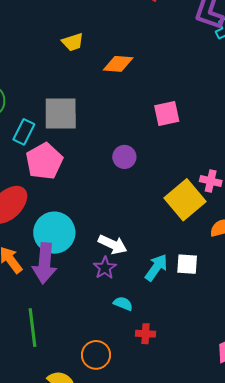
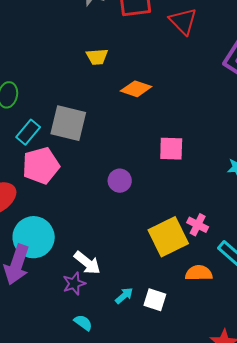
cyan arrow: (156, 268) -> (124, 296), size x0.7

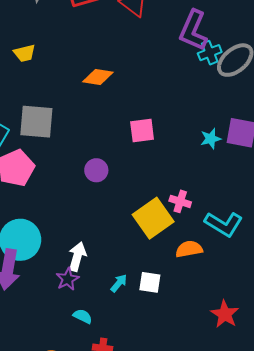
yellow trapezoid: (97, 57) -> (24, 53), moved
white arrow: (87, 263) -> (77, 256), turned -104

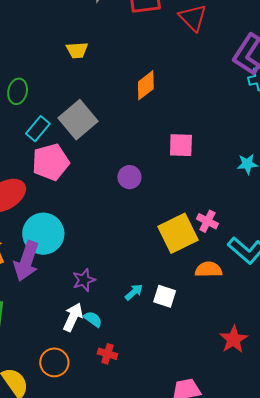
orange diamond: (98, 77) -> (146, 85), turned -56
gray square: (36, 122) -> (78, 120), turned 36
white arrow: (77, 256) -> (73, 317), moved

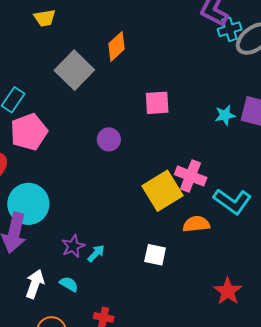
gray square: (78, 120) -> (74, 70), moved
pink cross: (207, 221) -> (191, 176), size x1.4
cyan arrow: (134, 292) -> (96, 253), moved
white arrow: (73, 317) -> (35, 284), moved
cyan semicircle: (93, 319) -> (69, 284), moved

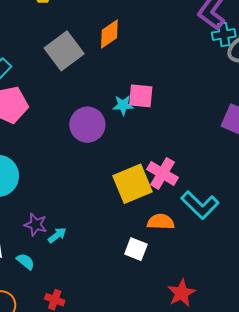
cyan star: (225, 115) -> (123, 105), moved
purple circle: (109, 139) -> (87, 125), size x1.5
purple star: (73, 246) -> (36, 225), turned 30
white square: (155, 255) -> (136, 249), moved

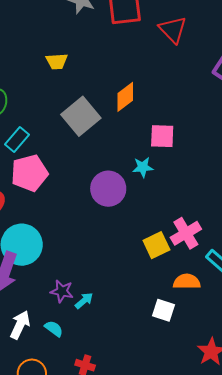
pink square: (141, 96) -> (162, 136), moved
pink cross: (163, 173) -> (186, 233), turned 32
yellow square: (132, 184) -> (156, 245), size x0.7

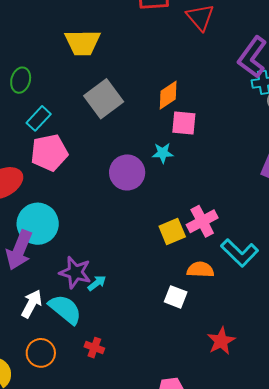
yellow trapezoid: (57, 61) -> (83, 43), size x1.6
orange diamond: (125, 97) -> (168, 95), moved
purple star: (62, 291) -> (75, 272), size x1.4
cyan semicircle: (54, 329) -> (65, 309), size x1.8

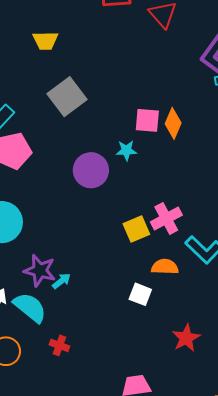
yellow trapezoid: (83, 43) -> (45, 41), size x0.7
orange diamond: (168, 95) -> (173, 123), moved, turned -32

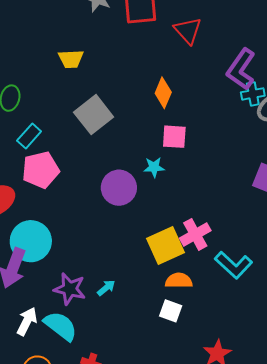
orange diamond: (173, 123) -> (163, 93), moved
yellow square: (136, 229) -> (165, 245), size x1.4
orange semicircle: (165, 267) -> (179, 281), moved
cyan arrow: (61, 281) -> (106, 288), moved

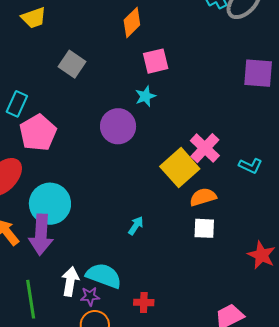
orange diamond: (163, 93) -> (132, 22), turned 40
gray square: (94, 115) -> (72, 64), size x0.7
cyan L-shape: (233, 265) -> (250, 166), size x0.6
purple star: (70, 289) -> (90, 296), moved, size x0.6

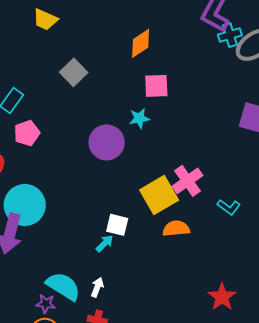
yellow trapezoid: (34, 18) -> (45, 20), turned 32
pink pentagon: (38, 133) -> (27, 133), size x0.7
white square: (204, 228) -> (117, 225), moved
white arrow: (70, 281) -> (97, 287), moved, size x0.7

